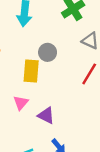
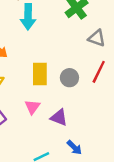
gray circle: (48, 52) -> (69, 78), moved

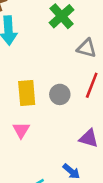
purple triangle: (59, 117) -> (89, 138), moved

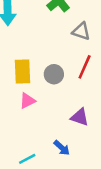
pink triangle: (21, 130) -> (27, 101), moved, turned 30

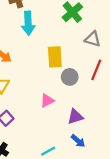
yellow rectangle: (22, 71) -> (55, 57), moved
purple triangle: (80, 117) -> (75, 117), moved, turned -35

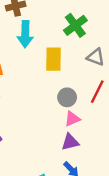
yellow rectangle: (55, 57) -> (54, 59), moved
pink triangle: (47, 101) -> (72, 119), moved

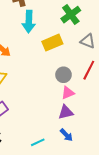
yellow rectangle: (54, 59) -> (52, 43), turned 66

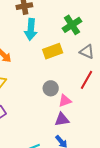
gray circle: (63, 75) -> (51, 88), moved

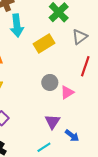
gray triangle: (87, 52) -> (80, 37), turned -49
purple triangle: (62, 119) -> (52, 122), moved, turned -35

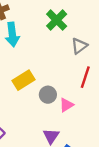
yellow rectangle: (44, 44) -> (24, 80), moved

